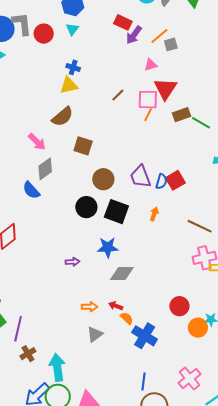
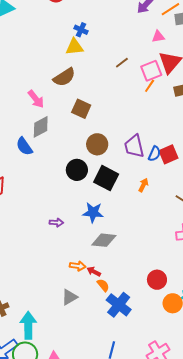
pink square: (148, 100) -> (151, 71), turned -30
orange arrow: (90, 307) -> (78, 266), moved

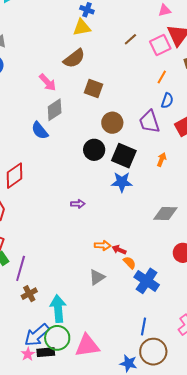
orange line: (150, 86) -> (162, 77), moved
blue semicircle: (154, 154) -> (167, 101), moved
blue star: (93, 212) -> (122, 182), moved
gray diamond: (104, 240) -> (165, 213), moved

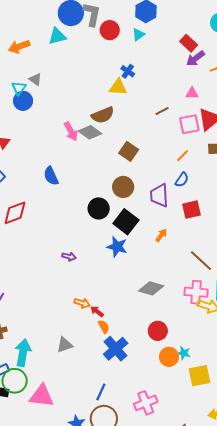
pink triangle: (164, 10) -> (192, 93), moved
brown square: (94, 88) -> (129, 151), moved
gray diamond: (55, 110) -> (90, 132), moved, turned 55
gray triangle: (97, 277) -> (65, 345), moved

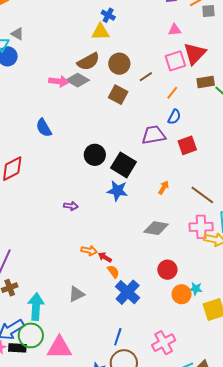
brown line: (162, 111) -> (146, 77), moved
pink arrow: (71, 131) -> (59, 81), turned -48
brown circle: (123, 187) -> (119, 64), moved
purple trapezoid: (159, 196) -> (154, 135), turned 90
orange arrow: (161, 235) -> (164, 187), moved

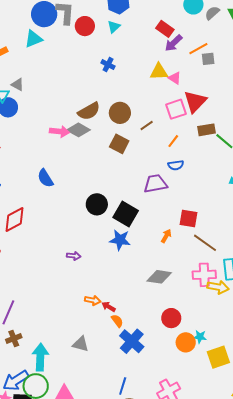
pink triangle: (175, 30) -> (175, 78), turned 40
yellow triangle: (101, 32) -> (159, 72), moved
blue semicircle: (174, 117) -> (176, 165), turned 56
red square: (187, 145) -> (189, 218), moved, turned 30
gray triangle: (76, 294) -> (81, 344), turned 42

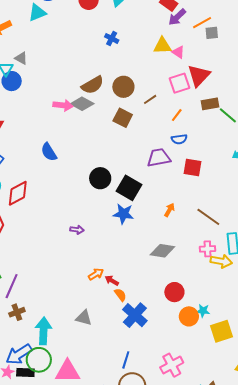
red square: (189, 218) -> (193, 167), moved
pink cross: (204, 275) -> (208, 249), size x0.7
orange arrow: (93, 300) -> (96, 274), turned -42

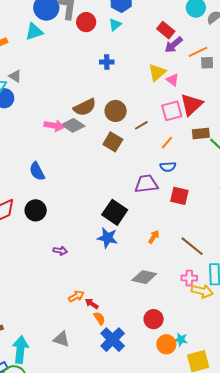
blue cross: (112, 38) -> (107, 62), turned -32
yellow triangle: (162, 46) -> (157, 72), turned -42
black circle: (100, 178) -> (36, 210), moved

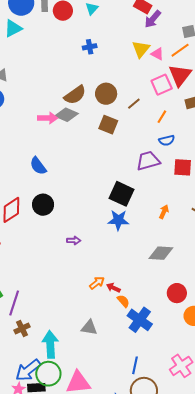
orange line: (198, 52) -> (180, 50), moved

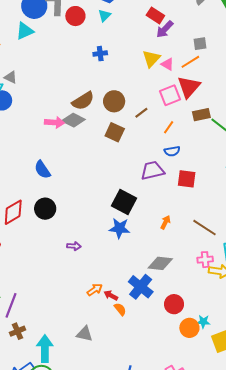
blue cross: (140, 320) -> (141, 287), moved

